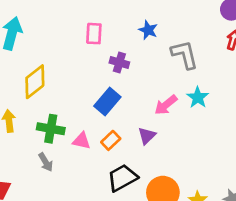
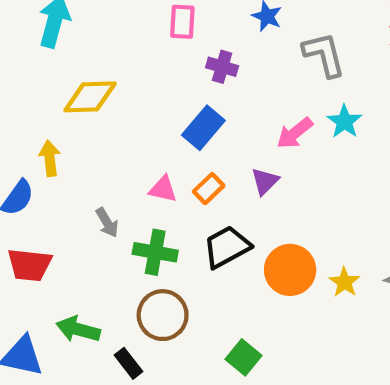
yellow diamond: (35, 82) -> (90, 97), turned 36
green cross: (51, 129) -> (155, 252), moved

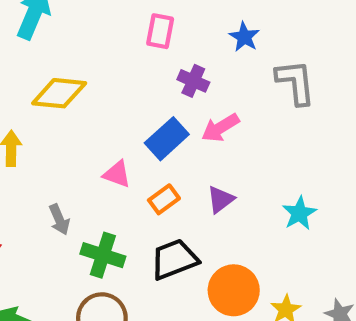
cyan star: (344, 122) -> (299, 213), moved
pink arrow: (295, 133) -> (220, 128), moved
pink triangle: (163, 189) -> (117, 174), moved

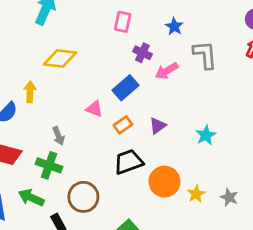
pink arrow: (220, 128) -> (167, 71), moved
green cross: (103, 255) -> (49, 165), moved

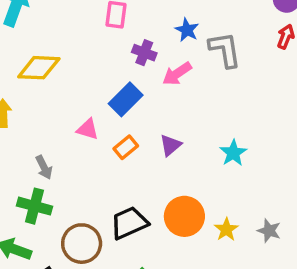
blue star: (174, 26) -> (187, 30), moved
black trapezoid: (128, 162) -> (129, 223), moved

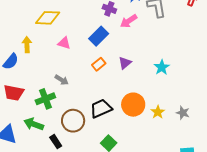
pink triangle: (88, 129) -> (64, 43), moved
gray arrow: (44, 167) -> (62, 80), moved, turned -32
green cross: (34, 206) -> (45, 99), turned -36

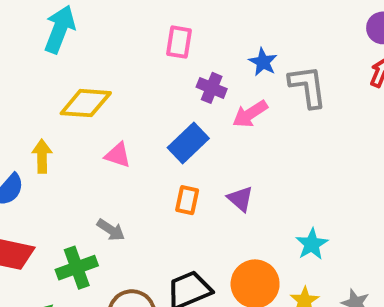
purple triangle: (125, 63) -> (240, 199), turned -40
orange rectangle: (99, 64) -> (187, 200), turned -40
cyan star: (162, 67) -> (312, 244), moved

